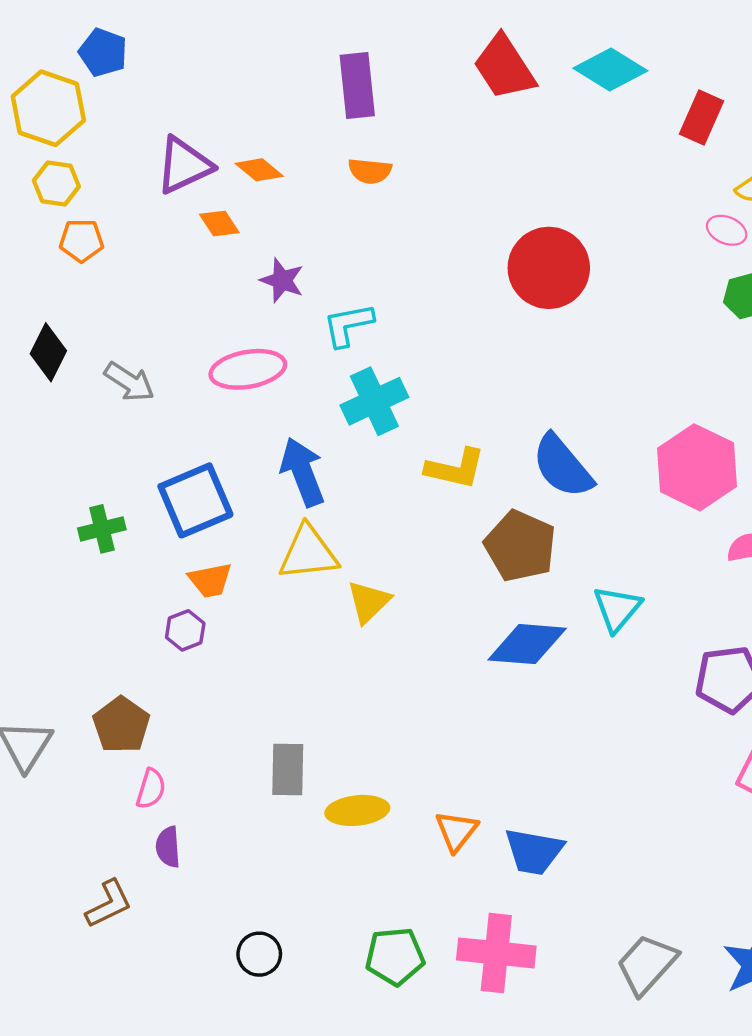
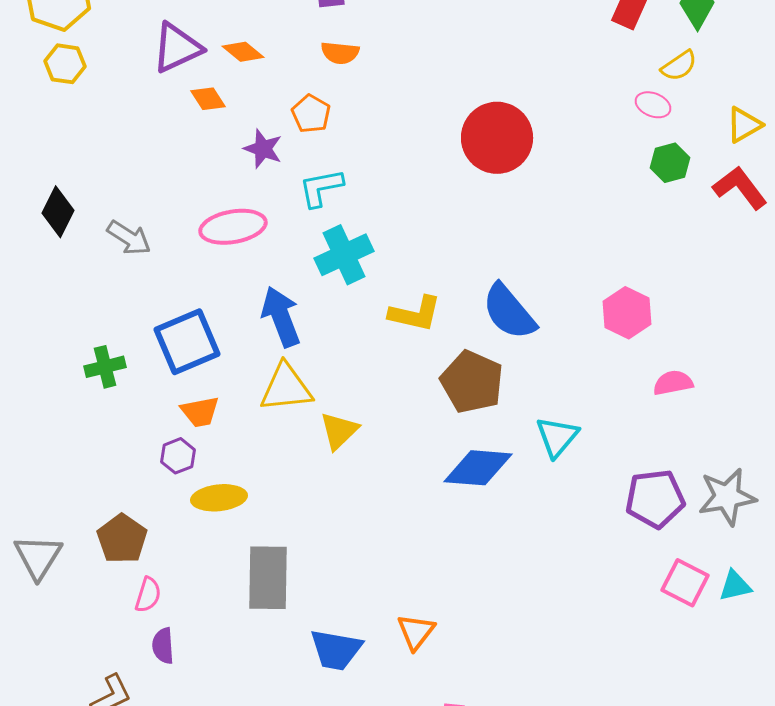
orange pentagon: (81, 241) -> (311, 114), moved, turned 30
pink hexagon: (697, 467) -> (627, 313), size x0.7
gray rectangle: (288, 769) -> (268, 578), size x1.4
yellow ellipse: (357, 810) -> (219, 498), moved
blue trapezoid: (534, 852) -> (336, 650), moved

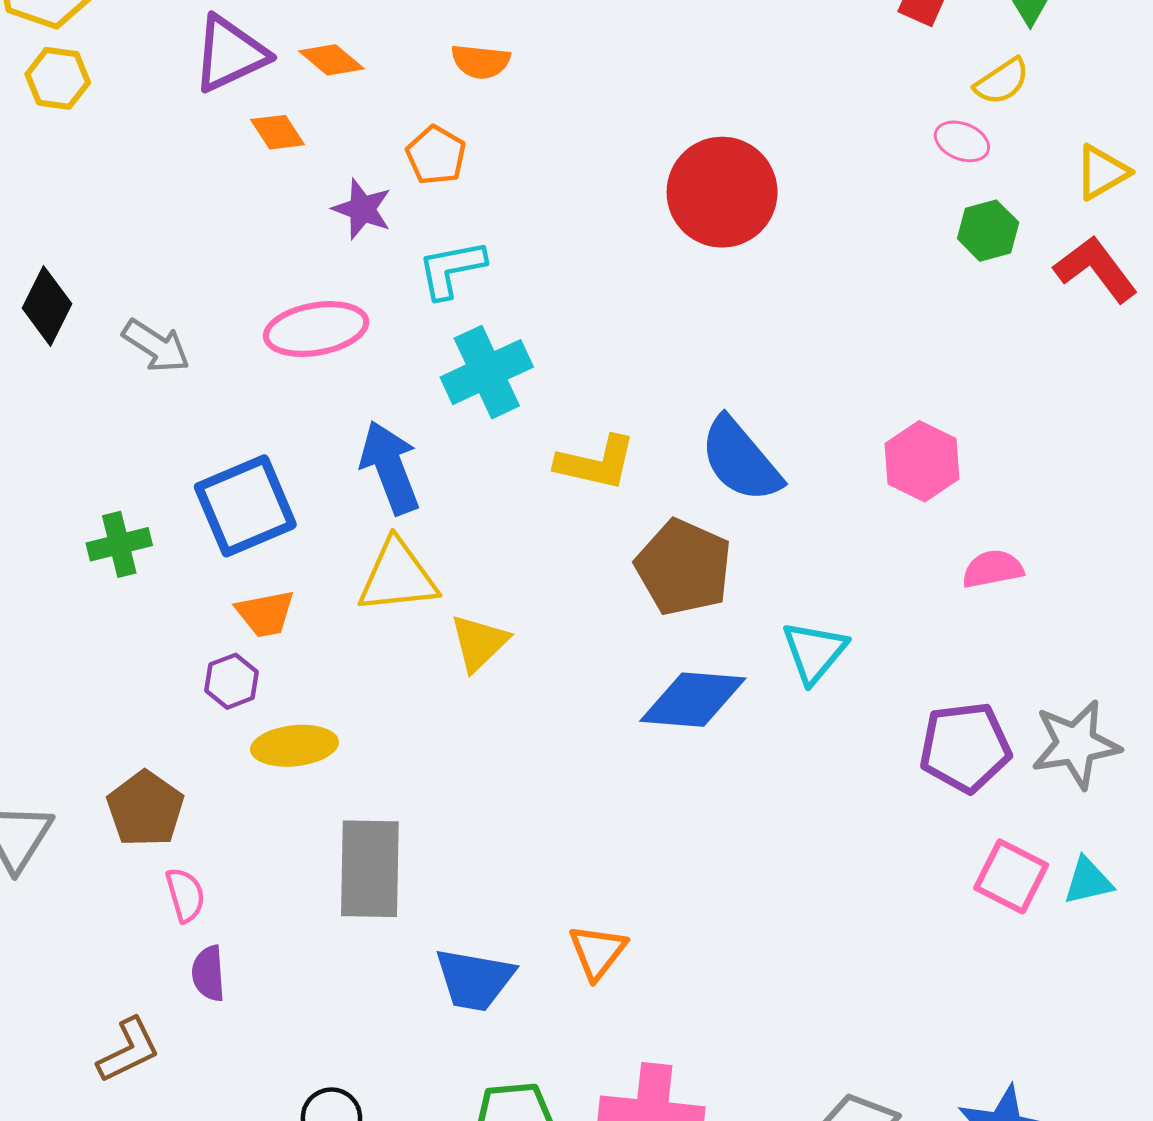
pink semicircle: (148, 595) -> (185, 895), turned -33

